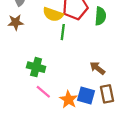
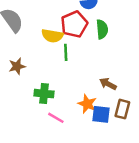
brown star: (16, 22) -> (17, 66), moved
brown rectangle: (107, 94) -> (122, 109), turned 36
orange star: (69, 100) -> (87, 104), moved

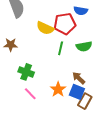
green semicircle: (102, 29) -> (84, 46), moved, turned 70
green line: (66, 52) -> (61, 48), moved
blue square: (101, 114) -> (77, 92), moved

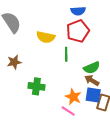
red pentagon: (65, 24) -> (78, 31), moved
green semicircle: (84, 46) -> (92, 68), moved
pink line: (30, 94) -> (68, 111), moved

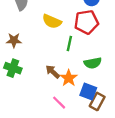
brown arrow: (92, 80) -> (53, 72), moved
green cross: (36, 86) -> (13, 68), moved
orange star: (73, 97) -> (69, 78), moved

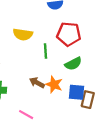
red pentagon: (86, 22) -> (69, 34), moved, turned 30
pink line: (59, 103) -> (26, 115), moved

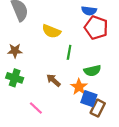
red pentagon: (69, 34) -> (96, 28), moved
orange star: (54, 85) -> (79, 87), moved

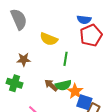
red pentagon: (96, 28) -> (91, 35), turned 30
brown star: (15, 51) -> (24, 59), moved
green semicircle: (92, 71) -> (63, 85), moved

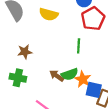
yellow semicircle: (49, 39) -> (49, 14), moved
green line: (66, 59) -> (79, 46), moved

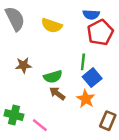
green semicircle: (70, 74) -> (53, 77), moved
green cross: (18, 78) -> (14, 115), moved
blue square: (94, 90) -> (92, 78), moved, turned 35

